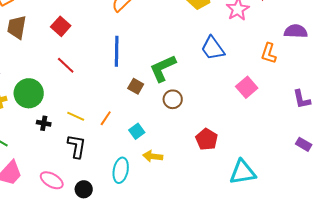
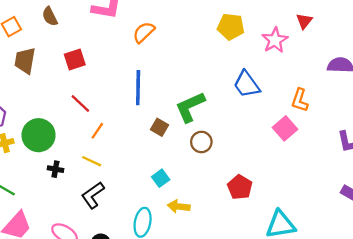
red square: (61, 26) -> (75, 59), turned 30
orange L-shape: (269, 53) -> (300, 100), moved
orange line: (106, 118) -> (97, 131), moved
black L-shape: (77, 146) -> (93, 195), turned -135

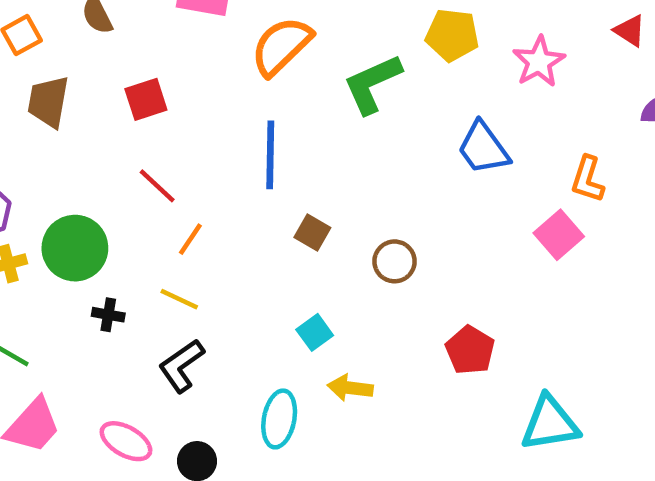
red triangle: (304, 21) -> (630, 31), moved, turned -36
orange semicircle: (144, 32) -> (281, 46), size x1.4
green L-shape: (190, 107) -> (372, 84), moved

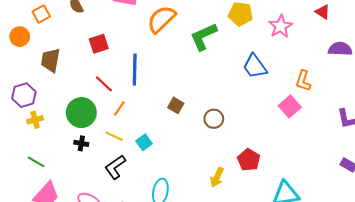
brown trapezoid: (48, 102) -> (51, 60), moved
blue line: (270, 155) -> (135, 69), moved
green circle: (75, 248) -> (81, 113), moved
cyan square: (315, 332) -> (144, 142), moved
yellow arrow: (350, 388) -> (217, 177), moved, turned -72

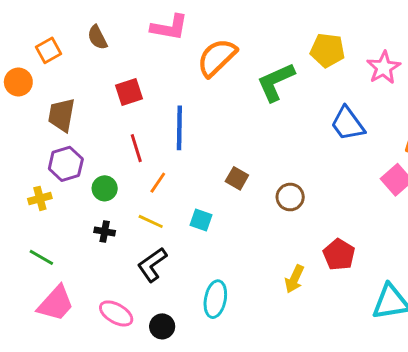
red line: (104, 84) -> (136, 148), turned 30
purple hexagon: (24, 95) -> (66, 164), moved
green circle: (81, 113) -> (105, 188), size x0.6
cyan square: (144, 142) -> (201, 220), moved, turned -35

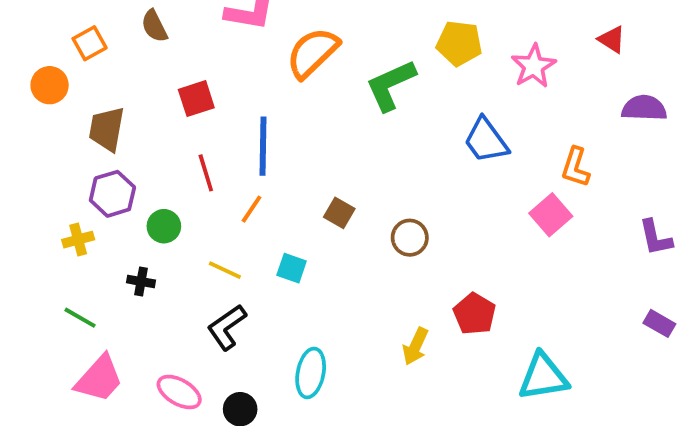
orange line: (158, 183) -> (252, 209), moved
black cross: (105, 232) -> (141, 281), moved

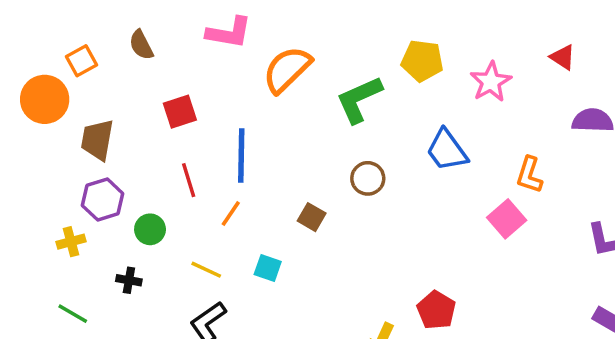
orange circle: (50, 85) -> (45, 99), size x1.4
brown circle: (410, 238) -> (368, 178), moved

